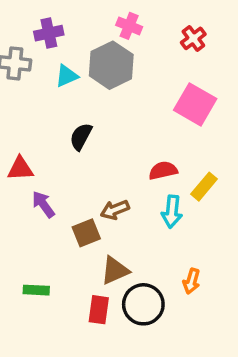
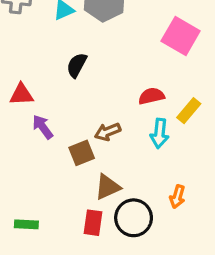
green rectangle: (36, 290) -> (26, 224), moved

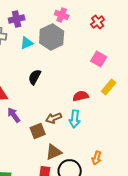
pink square: (181, 36) -> (99, 59), size x0.7
yellow rectangle: (189, 111) -> (109, 87), moved
cyan arrow: (160, 133) -> (75, 119), moved

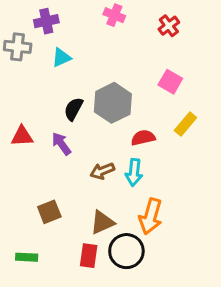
gray hexagon: (52, 37) -> (113, 103), moved
purple arrow: (14, 115) -> (61, 144), moved
brown square: (38, 131) -> (49, 212), moved
orange arrow: (97, 158) -> (151, 216), moved, size x1.6

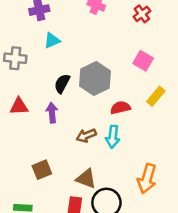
gray cross: (18, 47) -> (15, 58), moved
purple arrow: (61, 144) -> (52, 113), turned 30
orange arrow: (151, 216) -> (147, 179), moved
brown triangle: (102, 222) -> (86, 179), turned 45

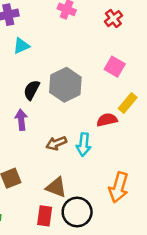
red semicircle: (120, 108) -> (107, 120), moved

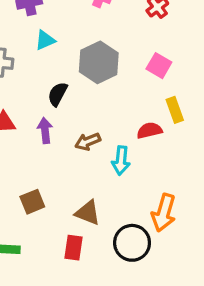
gray hexagon: (65, 85) -> (99, 62), moved
yellow rectangle: (128, 103) -> (175, 110), turned -60
brown arrow: (56, 143) -> (88, 142), moved
black circle: (77, 212) -> (132, 243), moved

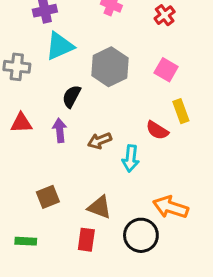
cyan triangle: (45, 40) -> (60, 46), size x1.5
red semicircle: (149, 130) -> (157, 130), turned -135
orange arrow: (164, 213) -> (171, 207), turned 92

